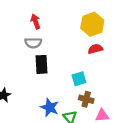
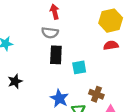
cyan square: (79, 79) -> (79, 67), moved

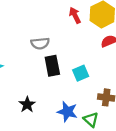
red arrow: (55, 12) -> (75, 15), moved
black star: (15, 81) -> (27, 105), moved

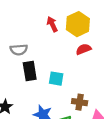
cyan square: (81, 73) -> (56, 79), turned 32

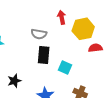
red arrow: (52, 24) -> (62, 17), moved
yellow hexagon: (78, 24) -> (83, 29), moved

